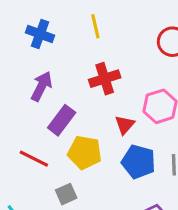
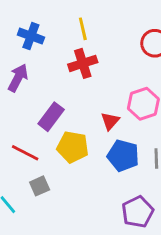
red cross: (105, 79) -> (83, 63), moved
purple arrow: (42, 86) -> (18, 78), moved
gray square: (66, 194) -> (40, 186), moved

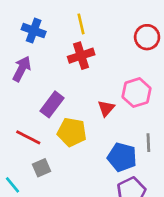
blue pentagon: (123, 156) -> (122, 157), moved

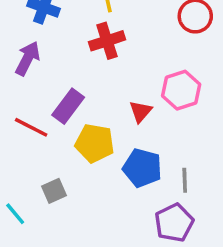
red line: (28, 137) -> (31, 127), moved
gray line: (148, 143) -> (185, 180), moved
blue pentagon: (122, 157) -> (142, 168), moved

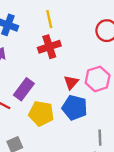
red triangle: (141, 111) -> (71, 82), moved
blue pentagon: (142, 168) -> (75, 108), moved

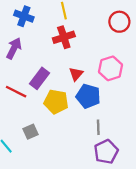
red triangle: (71, 82) -> (76, 74), moved
gray line: (100, 138) -> (98, 127), moved

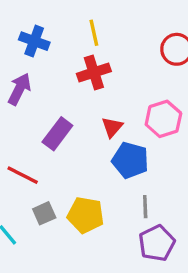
red line: (16, 92) -> (23, 175), moved
yellow pentagon: (56, 102) -> (86, 215), moved

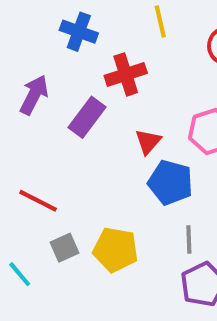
yellow line: (94, 33) -> (160, 21), moved
blue cross: (34, 41) -> (79, 32), moved
purple rectangle: (57, 134) -> (87, 117), moved

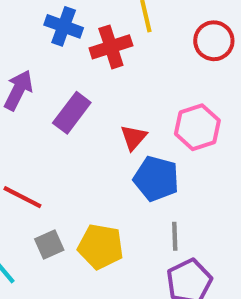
red cross: (126, 74) -> (111, 47), moved

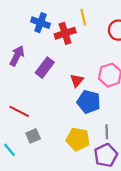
gray line: (175, 236) -> (107, 132), moved
yellow pentagon: (101, 247) -> (78, 139), moved

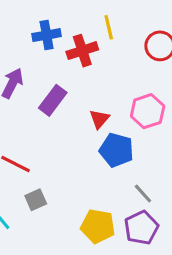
blue cross: (41, 23) -> (47, 35), turned -30
gray line: (107, 132) -> (143, 194), turned -40
yellow pentagon: (78, 139) -> (98, 226), moved

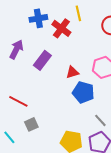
red cross: (82, 51) -> (61, 28), turned -36
red triangle: (99, 119) -> (72, 72), turned 32

